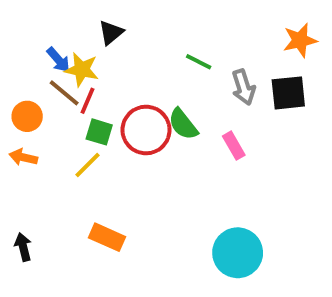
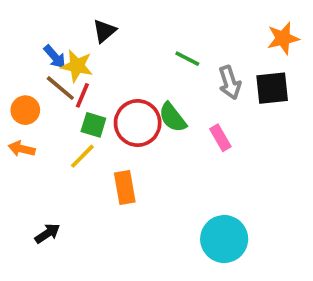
orange rectangle: (107, 237) -> (125, 187), moved, turned 56
black arrow: (23, 247) -> (47, 233), moved, turned 70

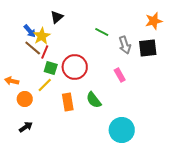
yellow star: (77, 66) -> (42, 36), turned 30
orange circle: (25, 110) -> (25, 99), moved
green semicircle: (173, 117) -> (94, 100), moved

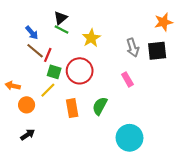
green line: (102, 32) -> (62, 30), moved
yellow star: (42, 36) -> (91, 38), moved
green semicircle: (94, 100) -> (100, 106), turned 66

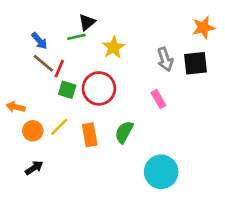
black triangle: (61, 18) -> (87, 22), moved
green line: (62, 30) -> (76, 37), turned -40
yellow line: (48, 90) -> (59, 127), moved

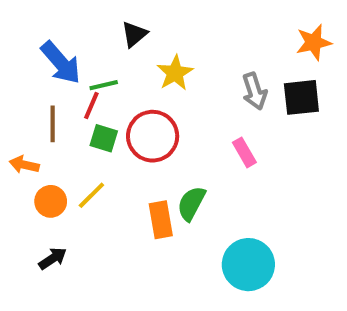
green line: (76, 37) -> (104, 85), moved
blue arrow: (39, 41) -> (61, 63), size x1.6
brown line: (43, 63) -> (53, 124), moved, turned 50
orange rectangle: (90, 135) -> (161, 220), moved

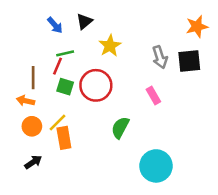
blue arrow: (61, 63) -> (55, 25), moved, size x0.6
orange arrow: (24, 165) -> (26, 101), moved
orange rectangle: (161, 220) -> (64, 138), moved

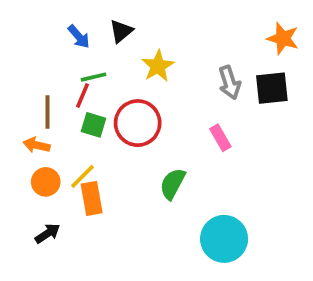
orange star: (197, 26) -> (283, 38), turned 30

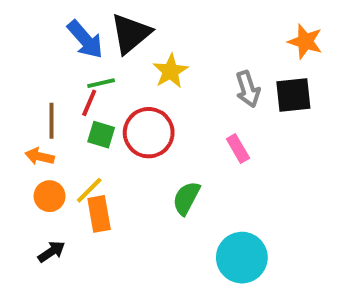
black triangle: (121, 31) -> (131, 34), size x1.6
blue arrow: (79, 37) -> (85, 39), size x1.5

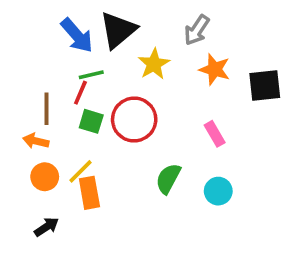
orange star: (305, 41) -> (215, 69), moved
gray arrow: (248, 89) -> (197, 30), moved, turned 52
cyan circle: (242, 258) -> (218, 191), moved, size x0.6

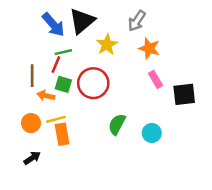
black square: (265, 86) -> (184, 94), moved
pink rectangle: (215, 134) -> (155, 79), moved
orange arrow: (36, 141) -> (46, 96), moved
yellow line: (80, 171) -> (56, 119), turned 30

